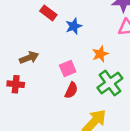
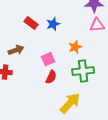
red rectangle: (48, 13) -> (31, 23), moved
green cross: (110, 83) -> (83, 71), turned 30

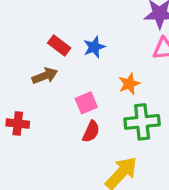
brown arrow: (16, 50) -> (45, 76), moved

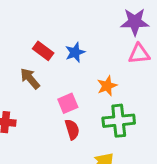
brown arrow: (45, 76) -> (30, 79), turned -110
red semicircle: (91, 132) -> (72, 129), turned -42

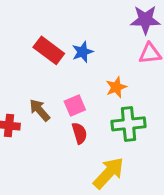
red rectangle: (43, 51) -> (49, 50), size x1.4
brown arrow: (30, 79) -> (40, 110), moved

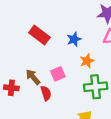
blue star: (83, 52) -> (74, 39), moved
red semicircle: (79, 133) -> (46, 93), moved

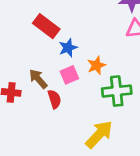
blue star: (74, 39) -> (68, 48), moved
orange star: (87, 61) -> (96, 65), moved

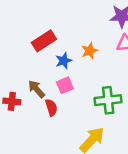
red rectangle: (46, 26) -> (44, 41), turned -70
orange star: (96, 65) -> (90, 51), moved

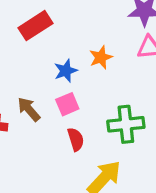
red rectangle: (44, 41) -> (36, 26), moved
red semicircle: (51, 108) -> (76, 139), moved

